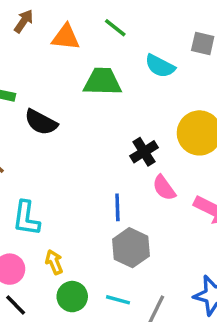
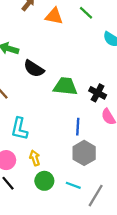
green trapezoid: (102, 82) -> (65, 86), moved
black cross: (144, 152) -> (98, 93), turned -35

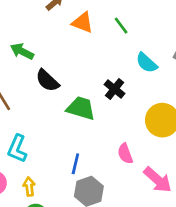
black cross: (98, 93) -> (115, 89), moved
blue line: (78, 127) -> (75, 164), moved

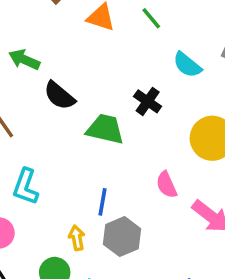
yellow arrow: (29, 187) -> (77, 238), moved

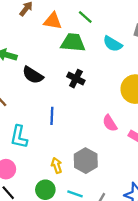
black cross: (148, 101) -> (76, 79), moved
green trapezoid: (105, 129) -> (73, 43), moved
blue line: (102, 202) -> (52, 116), moved

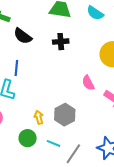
black cross: (76, 79) -> (61, 42), turned -35
blue line: (52, 116) -> (16, 68), moved

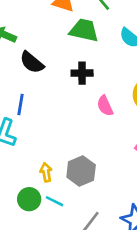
pink semicircle: (88, 83) -> (105, 106), moved
cyan line: (53, 143) -> (54, 201), moved

